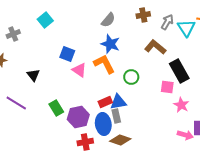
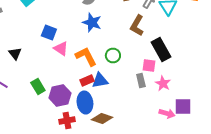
brown L-shape: (155, 47) -> (137, 26), turned -100
orange L-shape: (104, 64) -> (86, 56), moved
gray rectangle: (116, 116) -> (141, 80), moved

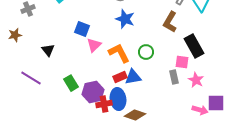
pink triangle: (61, 48) -> (94, 45), turned 42
red cross: (67, 120) -> (104, 104), moved

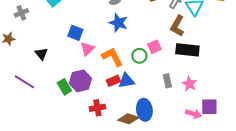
brown L-shape: (170, 22) -> (177, 26), moved
black rectangle: (194, 46) -> (187, 50), turned -55
pink square: (182, 62) -> (154, 47), moved, turned -32
purple hexagon: (93, 92) -> (80, 81), moved
blue ellipse: (118, 99) -> (144, 110), moved

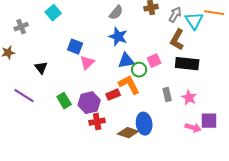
orange L-shape: (112, 57) -> (129, 85), moved
purple hexagon: (80, 81) -> (89, 103), moved
blue triangle: (126, 81) -> (126, 61), moved

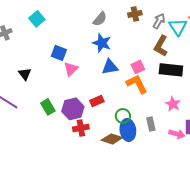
green circle: (139, 70) -> (123, 116), moved
orange L-shape: (129, 85) -> (137, 84), moved
gray rectangle: (167, 95) -> (151, 124), moved

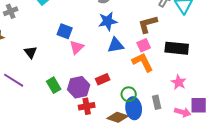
blue star: (102, 43) -> (108, 21), turned -30
brown L-shape: (161, 46) -> (148, 24), moved, turned 45

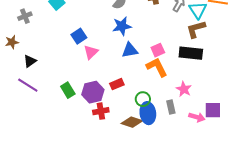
brown L-shape: (148, 24) -> (196, 29), moved
blue square: (65, 31) -> (79, 36), turned 35
black triangle: (31, 52) -> (30, 61), moved, turned 32
pink star: (179, 82) -> (184, 89), moved

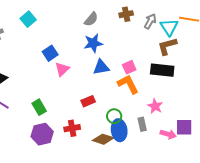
purple hexagon: (93, 92) -> (42, 134), moved

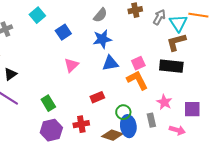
blue square: (50, 53) -> (63, 32), moved
purple square: (184, 127) -> (192, 109), moved

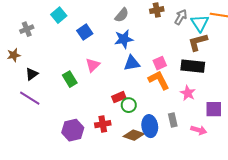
pink star: (164, 102) -> (188, 93), moved
green rectangle: (48, 103) -> (70, 79), moved
green circle: (123, 112) -> (129, 105), moved

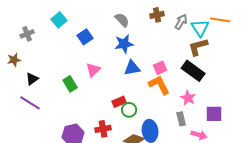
gray semicircle: (122, 15) -> (122, 20), turned -84
black rectangle: (193, 66) -> (193, 71), turned 30
gray rectangle: (173, 120) -> (181, 119), moved

